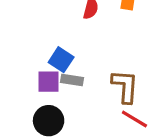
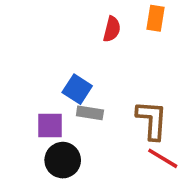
purple square: (49, 82) -> (50, 126), moved

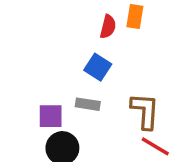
orange rectangle: (155, 18) -> (135, 17), moved
blue square: (77, 89) -> (98, 67), moved

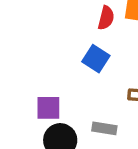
gray rectangle: (88, 104) -> (104, 128), moved

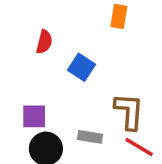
red semicircle: (106, 18) -> (44, 42), moved

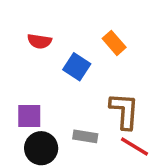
orange rectangle: (119, 16) -> (114, 43), moved, turned -50
red semicircle: (44, 42) -> (39, 41), turned 85

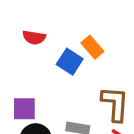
orange rectangle: (114, 43) -> (92, 47), moved

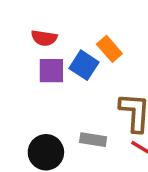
purple square: (24, 109) -> (51, 71), moved

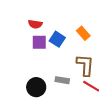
orange rectangle: (109, 49) -> (83, 33), moved

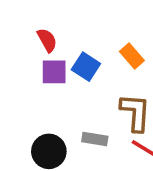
red semicircle: (35, 24) -> (47, 40), turned -128

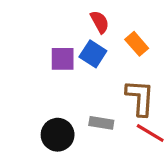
red semicircle: (47, 40) -> (100, 22), moved

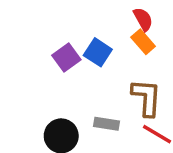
red semicircle: (100, 22) -> (143, 19), moved
purple square: (63, 59) -> (66, 58), turned -36

